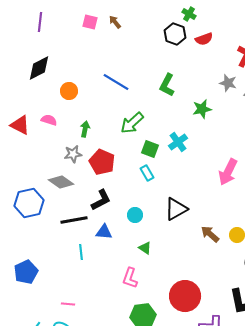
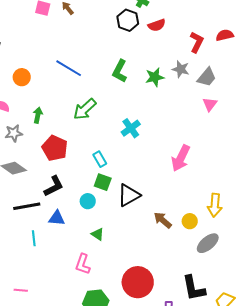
green star: (202, 109) -> (155, 77), moved
green square: (150, 149) -> (103, 182), moved
gray star: (73, 154) -> (14, 133), moved

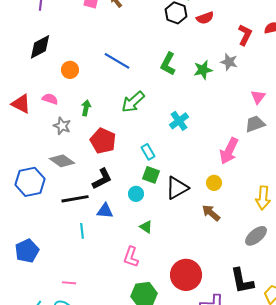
gray trapezoid: (207, 77) -> (255, 124), moved, turned -150
gray star: (14, 133) -> (62, 126), turned 30
yellow circle: (190, 221) -> (214, 183), moved

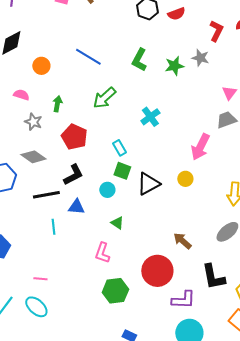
brown arrow: (211, 213) -> (182, 241), moved

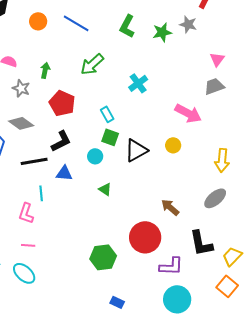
orange circle: (41, 66) -> (38, 21), moved
pink arrow: (200, 147) -> (188, 113), turned -88
pink L-shape: (102, 253) -> (26, 213), moved

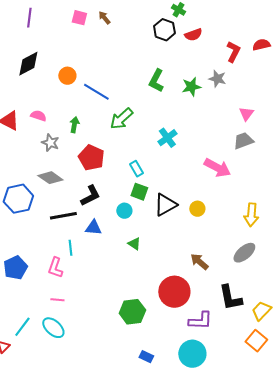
blue line: (76, 23) -> (96, 92), moved
yellow circle: (173, 145) -> (197, 209), moved
cyan circle: (177, 299) -> (192, 354), moved

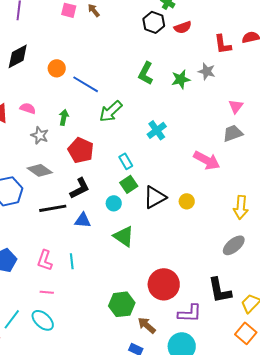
red L-shape: (233, 52) -> (223, 44), turned 145
green square: (139, 192) -> (129, 184), turned 36
green triangle: (134, 244) -> (124, 236), size x1.6
cyan line: (70, 248) -> (72, 261), moved
brown arrow: (199, 262) -> (147, 325), moved

